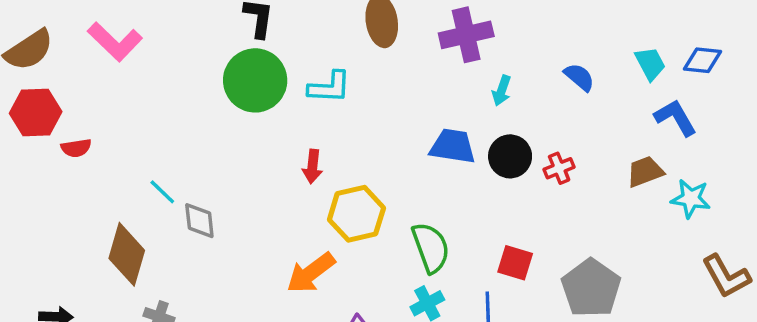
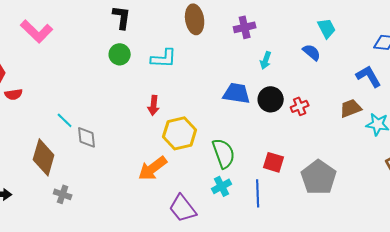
purple cross: (466, 35) -> (245, 27), size x0.7
cyan trapezoid: (650, 64) -> (327, 28), moved
green circle: (255, 80) -> (120, 54), size x0.6

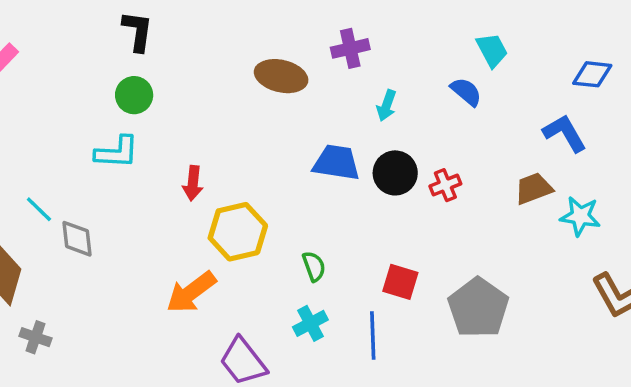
brown ellipse: (195, 19) -> (281, 76), moved, turned -68
cyan L-shape: (164, 58) -> (117, 152), moved
green semicircle: (224, 153) -> (314, 266), size x0.6

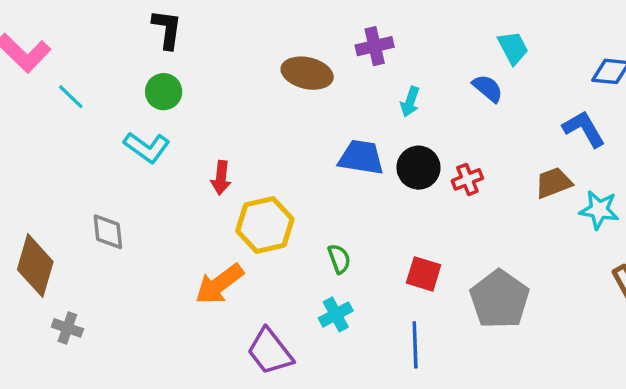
cyan L-shape: (117, 152) -> (147, 147), turned 33
cyan line: (39, 209) -> (71, 97), moved
blue line: (373, 335) -> (415, 345), moved

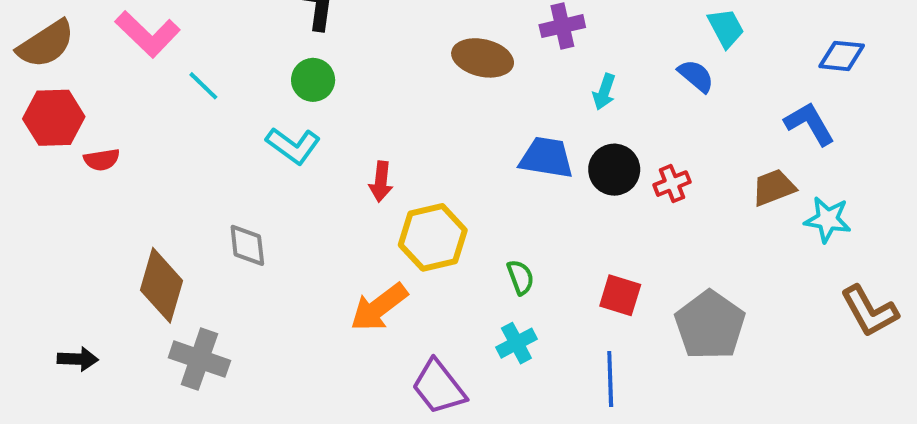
gray cross: (67, 328) -> (199, 359), size x1.6

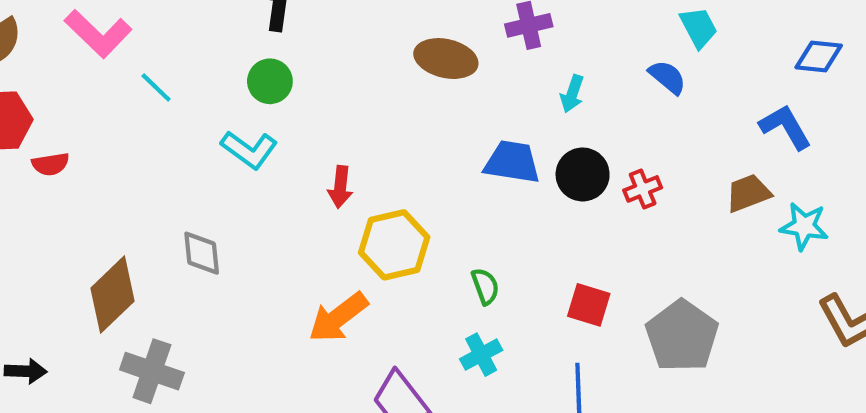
brown diamond: (162, 285) -> (113, 295), turned 30

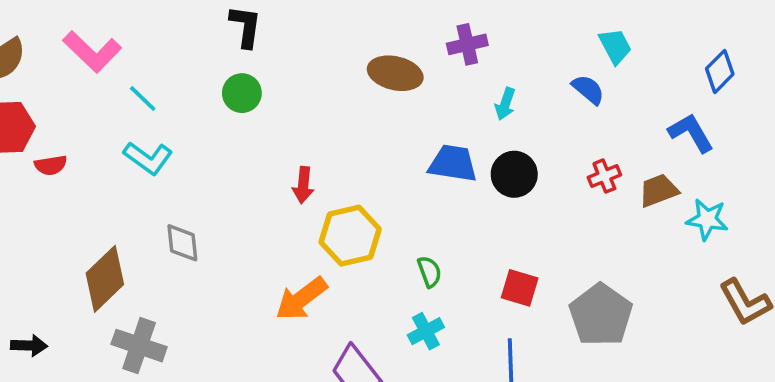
blue diamond: (819, 56) -> (720, 71), turned -51
cyan L-shape: (249, 150) -> (148, 158), moved
red cross: (643, 189) -> (604, 176), moved

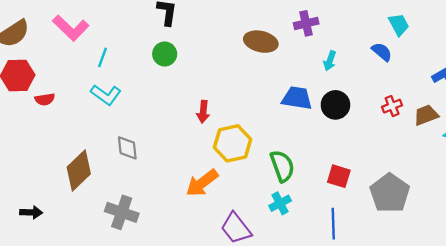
cyan line: (143, 98) -> (102, 57), turned 66
green semicircle: (429, 272) -> (282, 166), size x1.6
gray cross: (139, 346) -> (122, 212), moved

